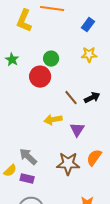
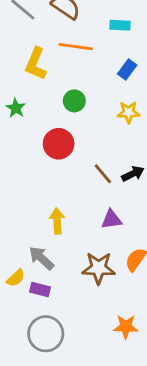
green circle: (51, 59) -> (74, 101), moved
green star: (12, 60) -> (16, 108), moved
yellow arrow: (53, 120) -> (57, 221), moved, turned 96
purple triangle: (77, 130) -> (111, 219), turned 49

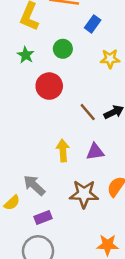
blue rectangle: (127, 69) -> (93, 24), moved
green star: (16, 108) -> (26, 55), moved
yellow arrow: (57, 221) -> (63, 151), moved
purple rectangle: (40, 289) -> (43, 218), moved, turned -35

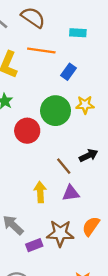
green circle: (63, 49) -> (56, 111), moved, size x1.6
brown line: (88, 112) -> (64, 166), moved
purple rectangle: (43, 218) -> (34, 245), moved

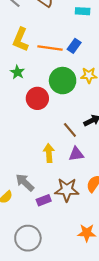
orange line: (41, 50) -> (50, 48), moved

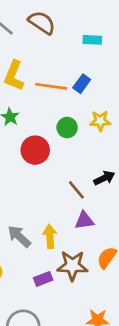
green circle: (63, 81) -> (67, 128), size x0.6
yellow arrow: (49, 153) -> (50, 236), moved
gray arrow: (25, 182) -> (19, 236), moved

